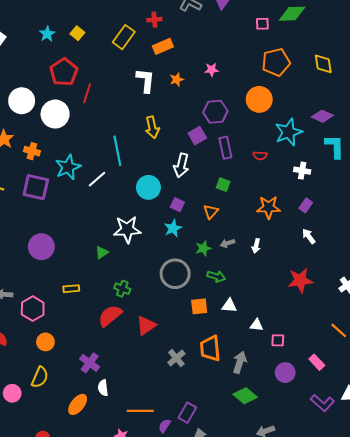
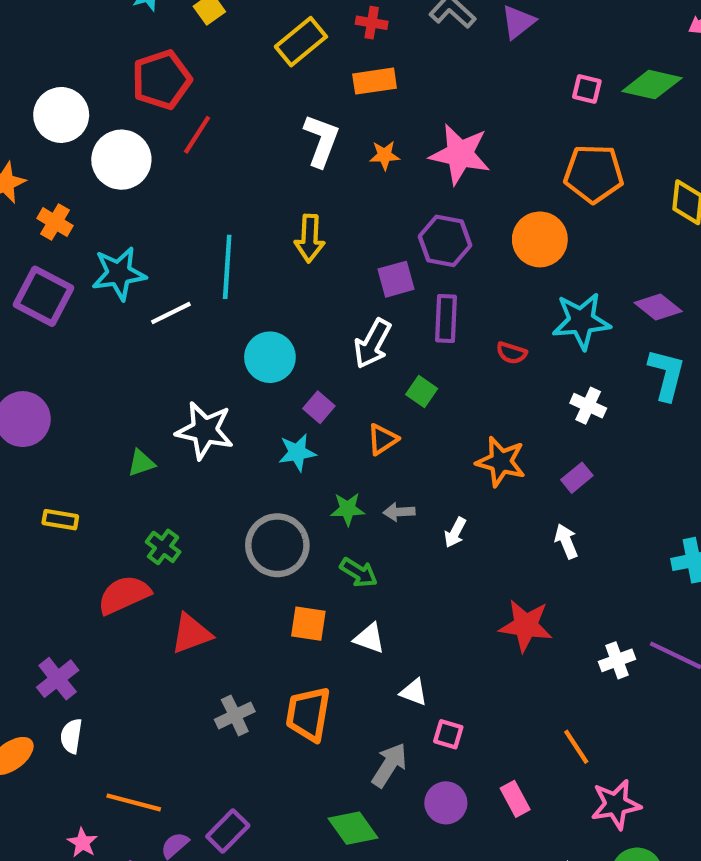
pink star: (212, 70) -> (460, 154), size x2.0
white arrow: (181, 165) -> (372, 344), moved
gray arrow: (240, 362) -> (389, 765), moved

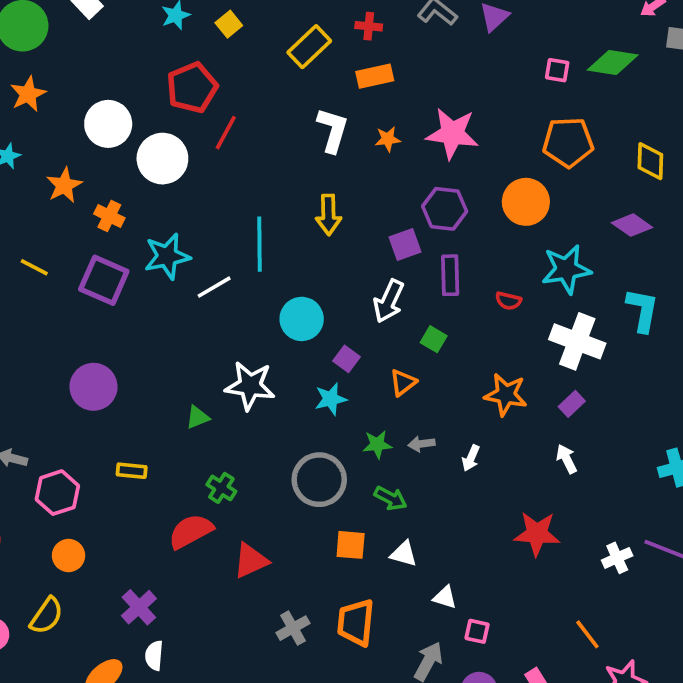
purple diamond: (658, 307) -> (632, 225), moved
white cross: (588, 406) -> (577, 341), size x1.8

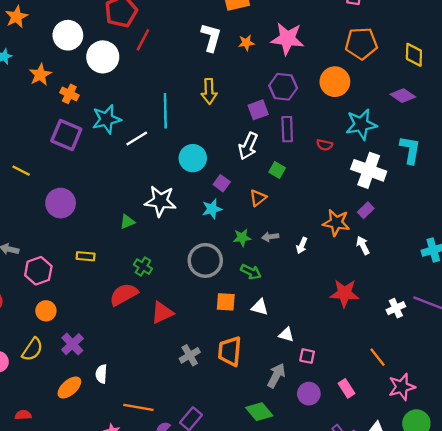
yellow line: (34, 267) -> (21, 171), moved
orange star: (506, 395) -> (336, 223), moved
purple cross: (139, 607) -> (72, 344), moved

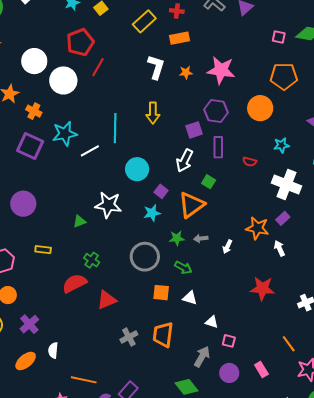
cyan star: (361, 124) -> (281, 145), size x0.6
orange triangle: (258, 198) -> (191, 205), size x1.8

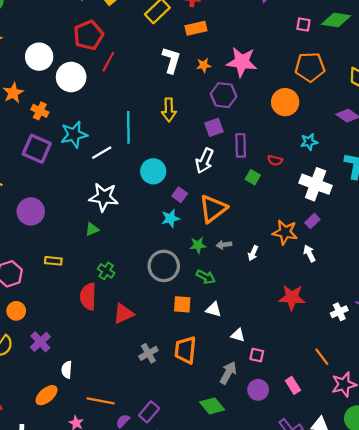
purple hexagon: (216, 111) -> (224, 95), moved
green square: (209, 182) -> (253, 177), moved
white star: (108, 205) -> (104, 197), moved
red semicircle: (74, 283) -> (88, 296), turned -60
orange ellipse: (26, 361) -> (47, 395), moved

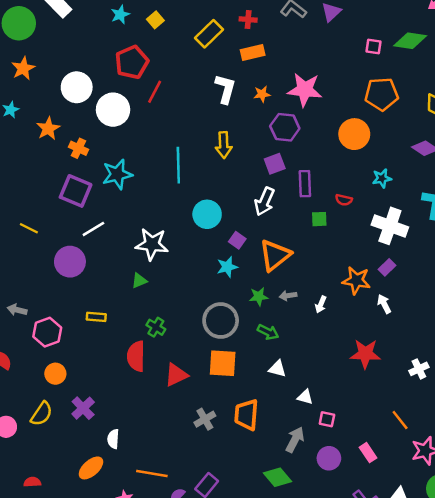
white line: (102, 153) -> (93, 229), moved
green square: (253, 177) -> (319, 219), turned -32
orange square: (182, 304) -> (223, 363), moved, size x1.4

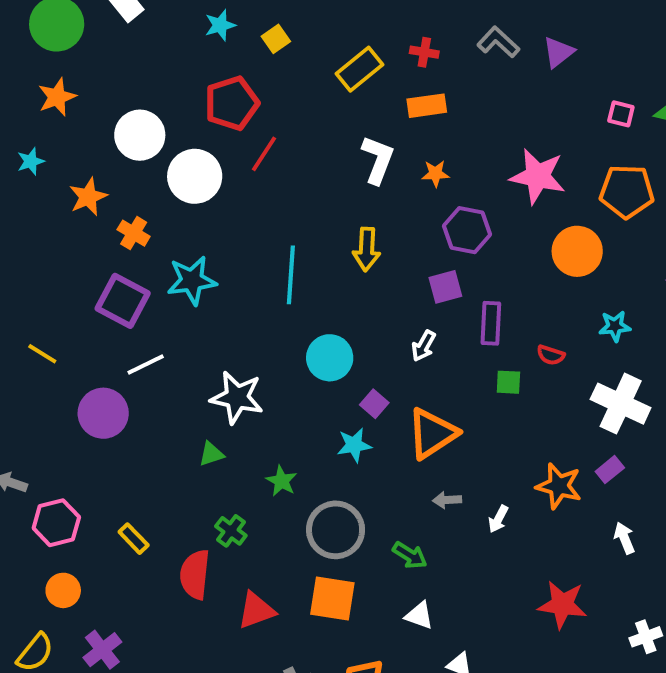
pink star: (305, 90) -> (538, 176), moved
white arrow: (265, 201) -> (424, 346), size x0.7
green star: (259, 297) -> (281, 481), moved, turned 30
white arrow: (384, 304) -> (624, 538), moved
yellow rectangle: (96, 317) -> (134, 539), moved, turned 36

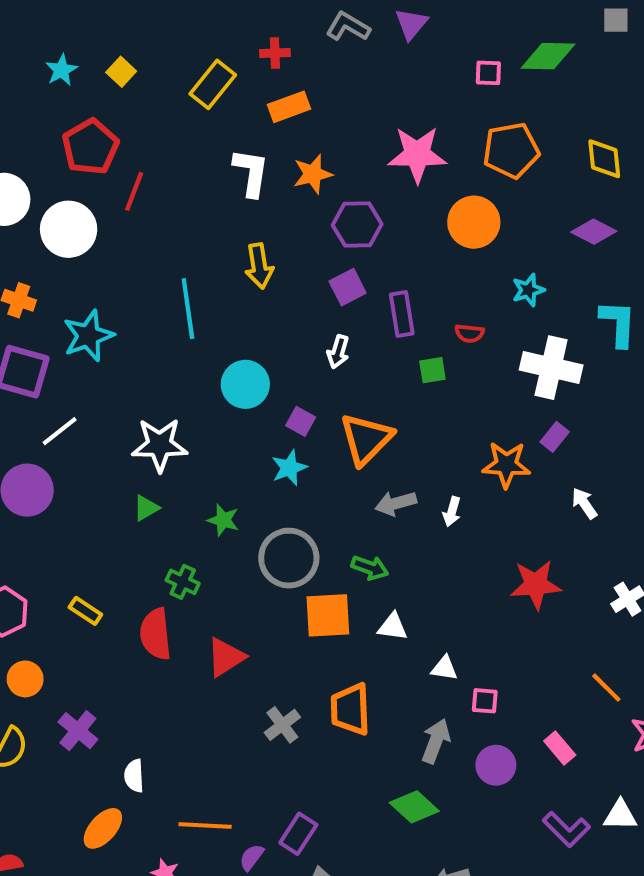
orange star: (435, 174) -> (313, 174), size x1.4
gray arrow: (447, 500) -> (396, 503), size x1.4
orange square: (332, 599) -> (328, 615), moved

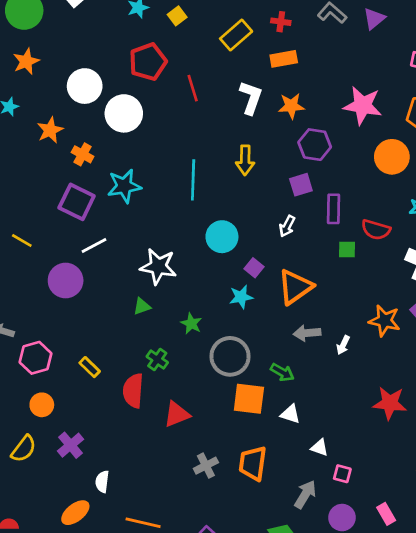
red line: (134, 191) -> (193, 88), moved, turned -48
red semicircle: (469, 333) -> (376, 230), size x1.5

